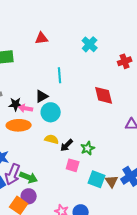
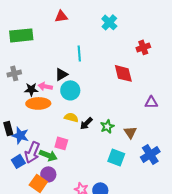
red cross: (125, 61) -> (143, 47), moved
black star: (16, 104) -> (31, 89), moved
pink square: (73, 165) -> (61, 143), moved
brown triangle: (112, 181) -> (130, 132), moved

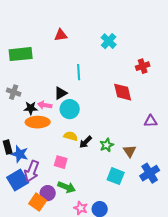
gray cross: (14, 73) -> (14, 92), turned 32
green arrow: (48, 155) -> (67, 187), moved
blue square: (18, 161) -> (18, 180), size x1.5

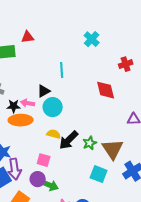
red triangle: (61, 35) -> (28, 37), moved
black arrow: (86, 142) -> (69, 140), size x1.5
brown triangle: (130, 151) -> (113, 149), size x1.6
purple arrow: (32, 171) -> (15, 169), turned -30
purple circle: (48, 193) -> (38, 179), moved

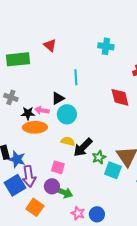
red triangle: (28, 37) -> (50, 45), moved, turned 48
cyan cross: (92, 39) -> (106, 46), turned -35
green star: (90, 143) -> (99, 157), moved
cyan square: (99, 174) -> (113, 170), moved

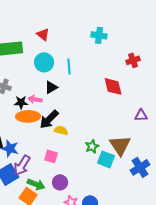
cyan circle: (67, 114) -> (44, 62), moved
black arrow: (83, 147) -> (49, 119), moved
purple arrow: (29, 176) -> (22, 165), turned 40
purple circle: (52, 186) -> (60, 182), moved
green arrow: (64, 192) -> (36, 184), moved

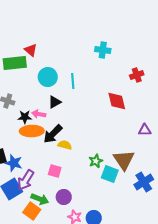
red triangle: (43, 34) -> (31, 50), moved

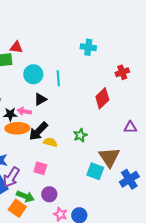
red triangle: (31, 50) -> (16, 47), turned -32
red diamond: (117, 101) -> (102, 98), turned 60
green star: (96, 161) -> (80, 135), moved

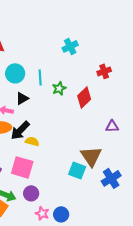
cyan cross: (88, 47) -> (70, 46), turned -35
green star: (80, 135) -> (59, 88), moved
pink square: (40, 168) -> (22, 167), size x1.6

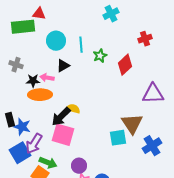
purple triangle: (112, 126) -> (153, 94), size x1.6
black arrow: (20, 130) -> (61, 117), moved
cyan square: (77, 170) -> (118, 138), turned -30
purple circle: (31, 193) -> (79, 166), moved

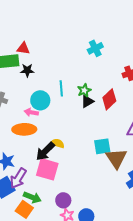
cyan circle: (56, 41) -> (40, 100), moved
cyan line: (81, 45) -> (61, 88), moved
black triangle: (63, 66) -> (87, 101), moved
black star: (33, 81) -> (27, 70), moved
cyan square: (118, 138) -> (102, 146), moved

